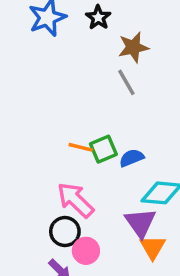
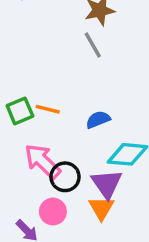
green square: (103, 149) -> (20, 111), moved
black circle: (65, 232) -> (65, 177), moved
orange triangle: (153, 247) -> (101, 208), moved

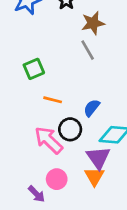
green square: (20, 111) -> (34, 69), moved
blue semicircle: (98, 120) -> (92, 108), turned -30
black circle: (65, 177) -> (70, 129), moved

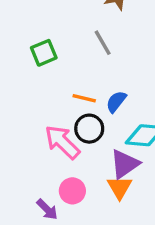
gray line: (88, 50) -> (103, 43), moved
orange line: (53, 100) -> (84, 98), moved
purple triangle: (98, 158) -> (125, 164), turned 30

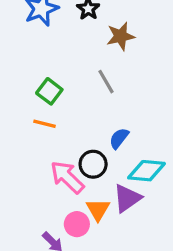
green square: (44, 53) -> (49, 91), turned -30
orange line: (84, 98) -> (44, 124), moved
orange triangle: (120, 188) -> (98, 210), moved

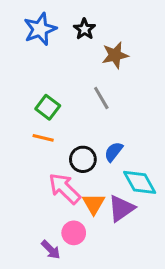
black circle: (93, 164) -> (83, 159), moved
cyan diamond: (147, 171) -> (140, 182), turned 56
orange triangle: (98, 210) -> (94, 204), moved

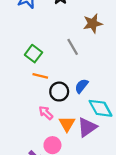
brown star: (115, 55) -> (93, 23), moved
orange line: (43, 138) -> (40, 76), moved
pink arrow: (65, 188) -> (46, 113), size x0.6

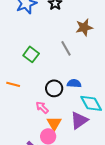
orange line: (40, 76) -> (13, 84), moved
blue semicircle: (82, 86) -> (74, 83), turned 56
orange triangle: (67, 124) -> (54, 123), moved

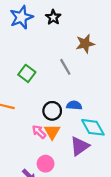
orange triangle: (54, 123) -> (52, 132), moved

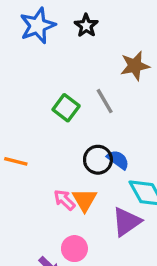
green square: (27, 73) -> (66, 108), moved
blue semicircle: (74, 105) -> (118, 160), turned 32
black circle: (52, 111) -> (98, 160), moved

